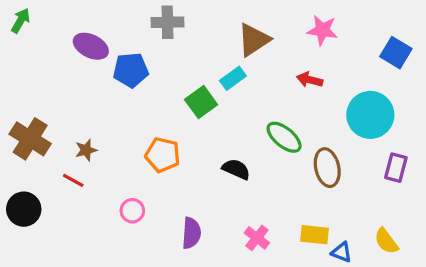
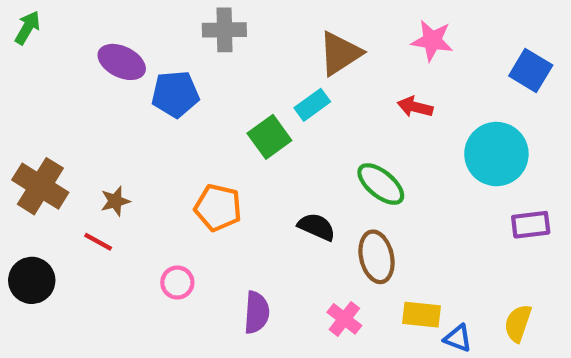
brown ellipse: (327, 168) -> (377, 257), moved
purple rectangle: (396, 168) -> (531, 225), turned 68
yellow semicircle: (386, 241) -> (518, 323), turned 56

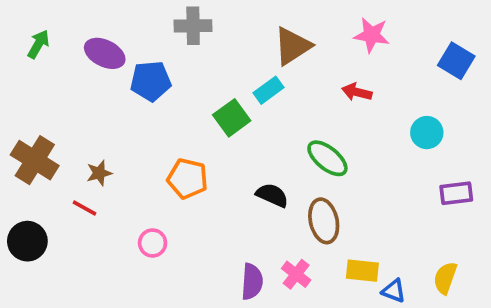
green arrow: (27, 28) -> (38, 44), moved
cyan circle: (496, 154) -> (427, 133), size x0.6
purple semicircle: (257, 312) -> (252, 282), moved

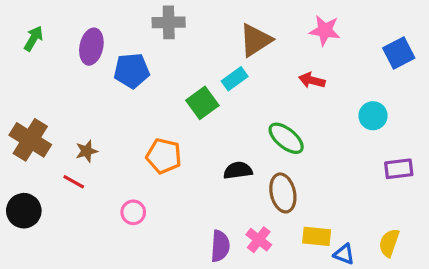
purple ellipse: (105, 53) -> (91, 47), turned 76
blue square: (456, 61) -> (399, 53), turned 32
black semicircle: (272, 195) -> (238, 170), turned -32

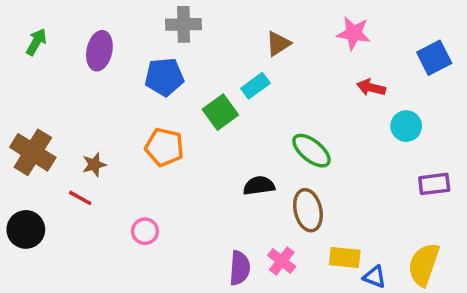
brown triangle: (256, 40) -> (278, 44), size x0.7
blue pentagon: (132, 71) -> (164, 77), moved
red arrow: (312, 80) -> (371, 88), moved
orange pentagon: (164, 156) -> (164, 147), moved
yellow semicircle: (389, 243) -> (424, 265), size x1.4

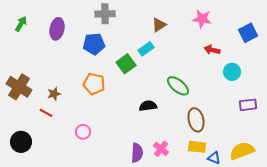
brown ellipse: (308, 210) -> (196, 120), moved
black circle: (26, 229) -> (21, 142), moved
yellow semicircle: (424, 265) -> (242, 151), turned 50

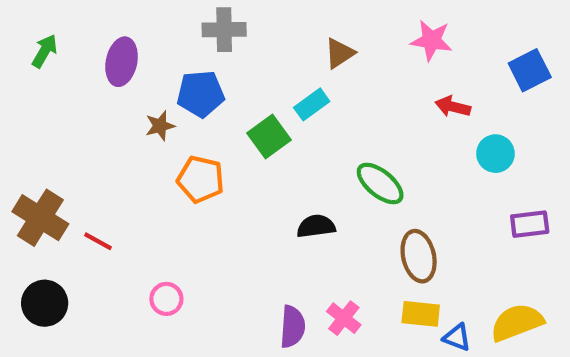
brown cross: (19, 87) -> (40, 218), moved
brown star: (54, 94) -> (160, 126), moved
pink circle: (83, 132) -> (166, 299), moved

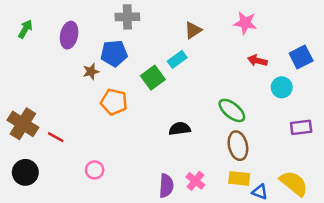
blue square: (530, 70) -> (301, 57), moved
green ellipse: (380, 184) -> (232, 110), moved
yellow semicircle: (517, 322) -> (294, 183), turned 60

